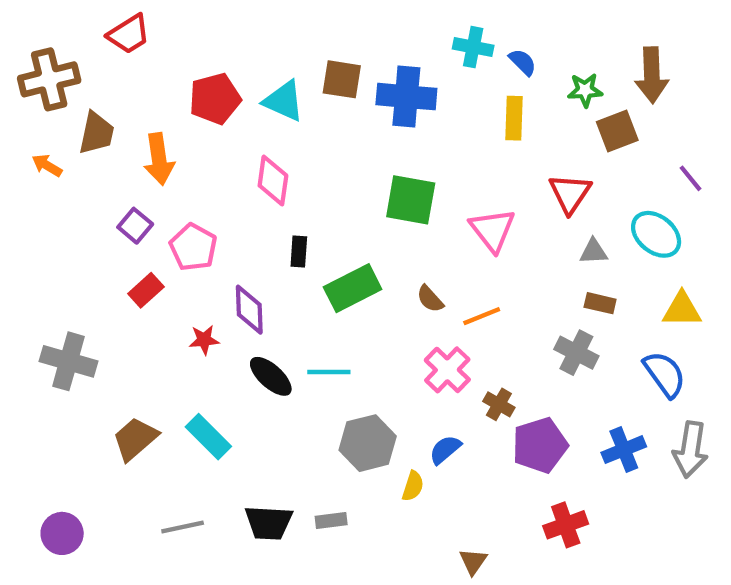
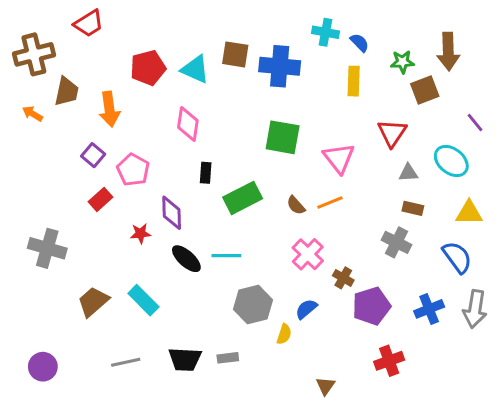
orange line: (482, 316) -> (330, 202), moved

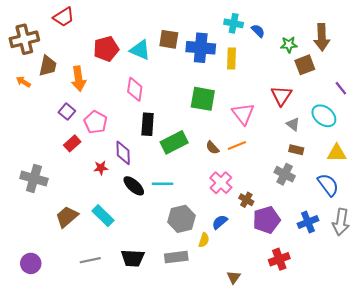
yellow rectangle: (354, 81) -> (231, 58), moved
black rectangle: (206, 173) -> (148, 124), size x1.5
gray triangle: (408, 173) -> (293, 124), turned 40
gray rectangle: (228, 358) -> (176, 257), moved, size x1.5

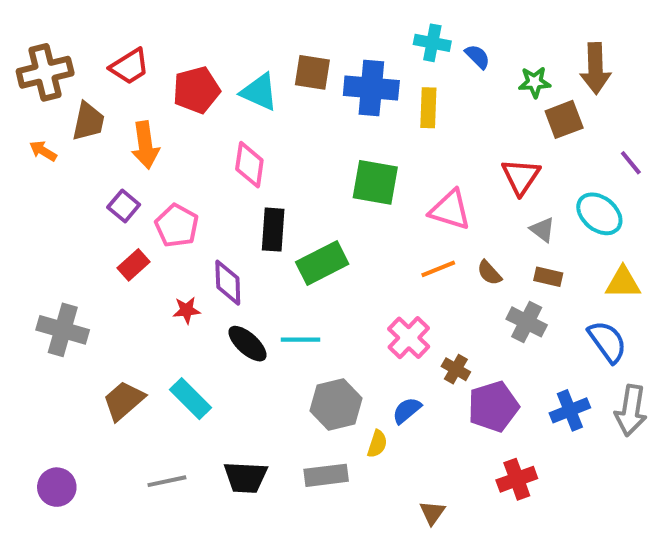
red trapezoid: (64, 17) -> (130, 66), moved
pink triangle: (243, 114) -> (450, 210), turned -35
brown semicircle: (212, 148) -> (489, 273), moved

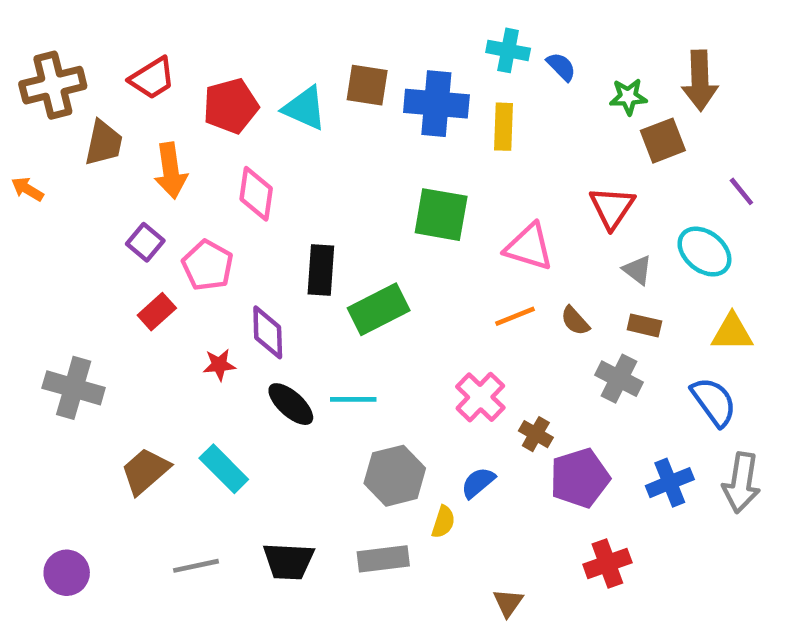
orange arrow: (43, 151) -> (27, 189), moved
pink diamond: (249, 165) -> (256, 194), moved

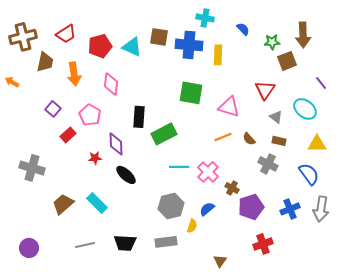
cyan cross: (508, 50) -> (205, 18), moved
purple square: (145, 242) -> (53, 109), moved
cyan line: (353, 399) -> (179, 167), moved

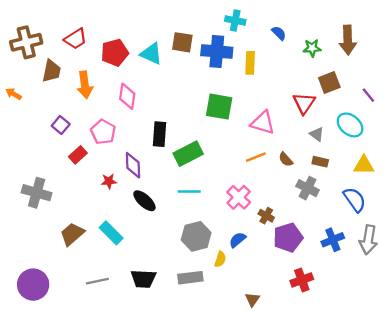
brown square: (287, 61) -> (329, 82), moved
cyan line: (179, 167) -> (189, 192), moved
purple circle: (29, 248) -> (33, 285), size x1.4

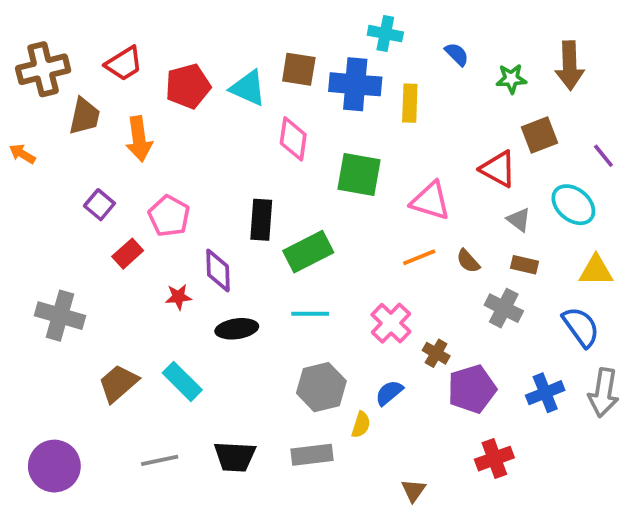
pink diamond: (127, 96) -> (293, 139), moved
red triangle: (304, 103) -> (498, 169), turned -35
black ellipse: (144, 201) -> (237, 329), turned -50

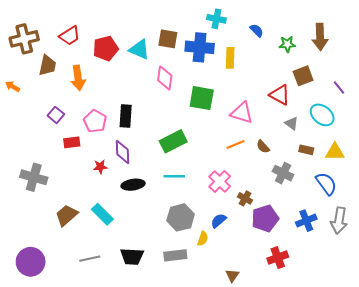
black rectangle: (261, 220) -> (126, 116), moved
red rectangle: (128, 254) -> (72, 142), turned 35
brown rectangle: (524, 265) -> (306, 150), moved

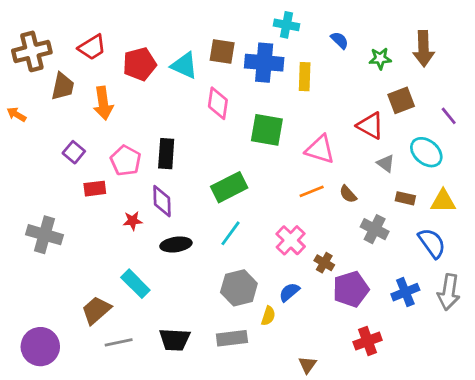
cyan line: (174, 176) -> (231, 233), turned -54
brown trapezoid: (66, 215) -> (96, 310), moved

